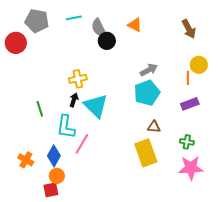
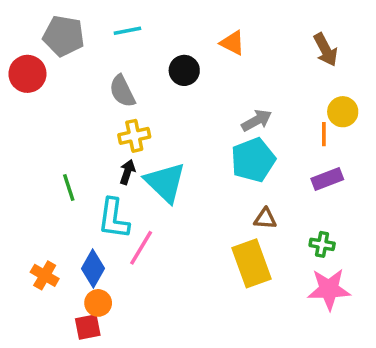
gray semicircle: (99, 28) -> (122, 91), moved

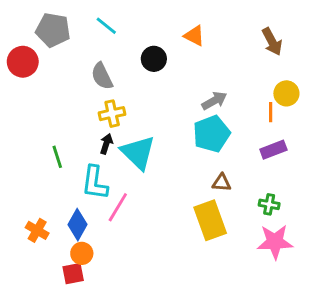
cyan line: (127, 31) -> (106, 26), turned 50

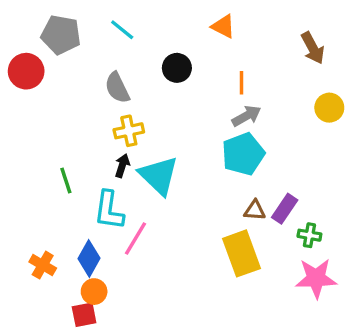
orange triangle: (194, 36) -> (223, 26), moved
orange line: (271, 112) -> (242, 83), moved
purple rectangle: (273, 150) -> (285, 209), moved, turned -35

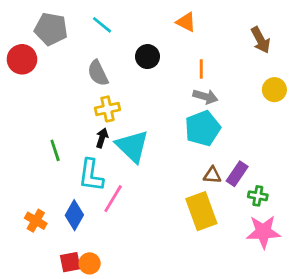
gray arrow: (246, 116) -> (205, 97), turned 45
orange circle: (94, 292) -> (90, 263), moved

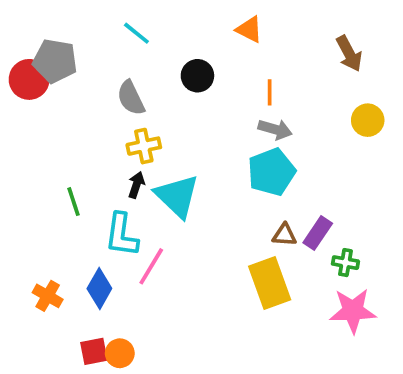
gray pentagon: (51, 29) -> (55, 61), moved

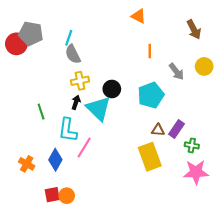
cyan line: (136, 33) -> (69, 38), moved, turned 70
black circle: (197, 76) -> (112, 89), moved
gray arrow: (275, 129) -> (176, 72), moved, turned 36

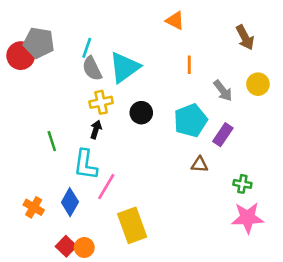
cyan triangle: (98, 108) -> (124, 67), moved, turned 40
purple rectangle: (176, 129) -> (223, 135), moved
yellow rectangle: (150, 157) -> (132, 225), moved
red square: (52, 195) -> (66, 246), turned -35

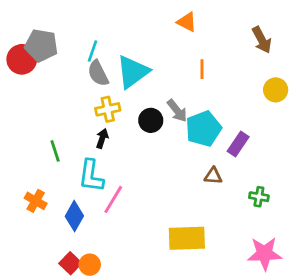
gray arrow: (223, 91) -> (177, 111), moved
orange cross: (34, 207) -> (36, 201), moved
pink star: (248, 218) -> (265, 254), moved
yellow rectangle: (132, 225) -> (187, 238), moved, turned -72

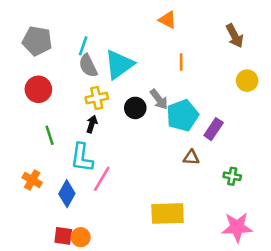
red circle: (22, 59) -> (38, 89), moved
red square: (70, 263) -> (63, 236), turned -36

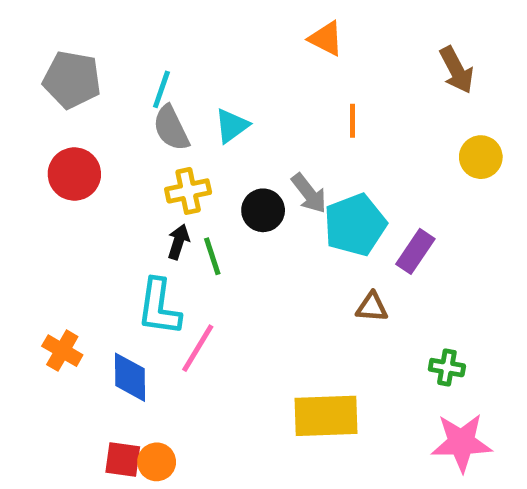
cyan triangle: (119, 64) -> (232, 126), size x0.6
green line: (50, 135) -> (212, 256), moved
green cross: (232, 176) -> (447, 368), moved
blue diamond: (67, 194) -> (130, 377), turned -30

